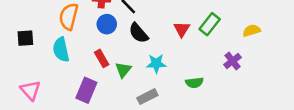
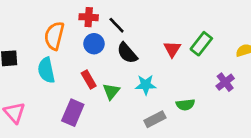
gray rectangle: (147, 97) -> (155, 119), moved

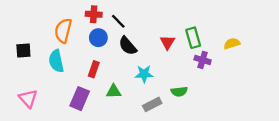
green rectangle: (201, 44) -> (193, 38), turned -54
red rectangle: (89, 79) -> (94, 69), turned 49
purple cross: (225, 82) -> (203, 60), moved, turned -35
green triangle: (111, 91) -> (114, 92), moved, turned 49

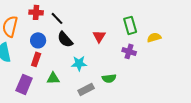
blue circle: (98, 38) -> (38, 40), moved
green rectangle: (193, 38) -> (130, 25), moved

